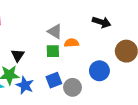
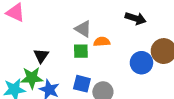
blue circle: (99, 71) -> (141, 63), moved
blue square: (54, 80) -> (82, 84), turned 35

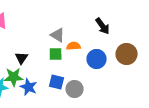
black arrow: (136, 18) -> (103, 26), turned 36
blue circle: (141, 63) -> (97, 59), moved

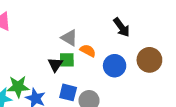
orange semicircle: (74, 46) -> (88, 51), turned 32
black triangle: (22, 58) -> (55, 65), moved

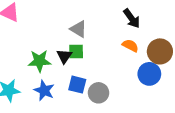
orange semicircle: (88, 51) -> (130, 46), moved
blue circle: (115, 66) -> (149, 74), moved
green star: (18, 87) -> (39, 61), moved

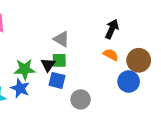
black arrow: (132, 18) -> (112, 29), turned -120
blue square: (77, 85) -> (57, 80), moved
blue star: (44, 90) -> (20, 88), moved

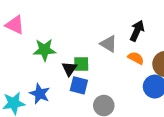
gray triangle: (62, 39) -> (109, 44), moved
green star: (25, 69) -> (44, 50), moved

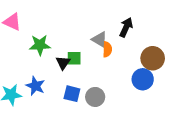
orange semicircle: (136, 58) -> (107, 49), moved, turned 64
blue square: (79, 85) -> (72, 94), moved

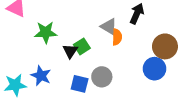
green square: (74, 58) -> (82, 46), turned -32
gray circle: (95, 97) -> (102, 77), moved

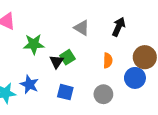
gray triangle: (109, 27) -> (82, 28), moved
orange semicircle: (117, 37) -> (108, 60), moved
gray circle: (102, 77) -> (103, 94), moved

